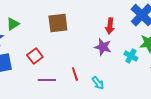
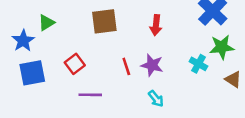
red arrow: (110, 26) -> (156, 25), moved
purple star: (103, 47) -> (152, 65), moved
red line: (75, 74) -> (126, 66), moved

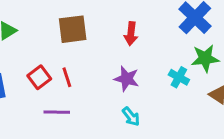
red line: (126, 66) -> (67, 77), moved

